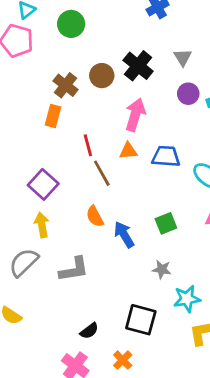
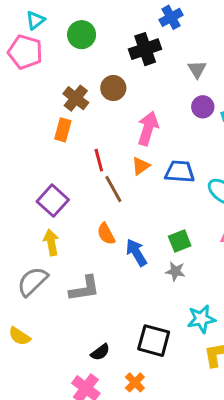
black cross: (138, 66) -> (145, 49), moved, turned 32
orange triangle: (128, 151) -> (141, 166), turned -30
gray star: (162, 269) -> (175, 271), moved

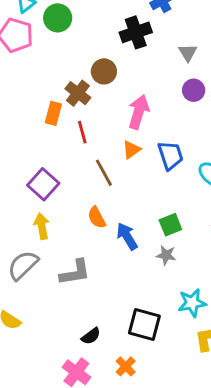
green circle: (82, 35) -> (58, 18), moved
brown cross: (76, 98) -> (78, 93), moved
red line: (99, 160) -> (82, 132), moved
blue trapezoid: (180, 172) -> (170, 155), turned 68

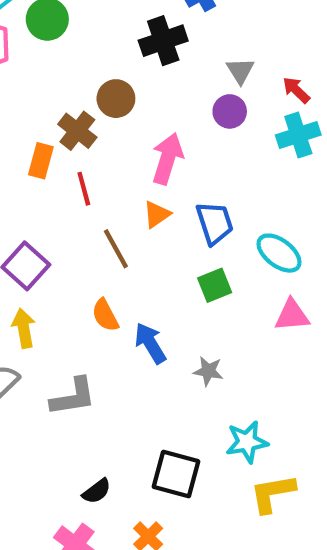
purple circle: (194, 90) -> (230, 111), moved
green square: (170, 225) -> (215, 285), moved

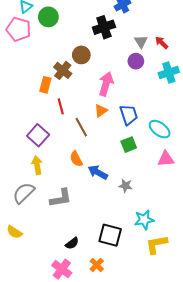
red arrow: (296, 90) -> (162, 43), moved
red line: (84, 189) -> (61, 106), moved
blue arrow: (150, 343) -> (98, 172), turned -30

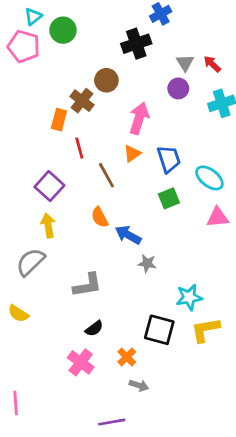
gray star: (126, 186) -> (147, 263), moved
gray L-shape: (61, 198) -> (87, 285), moved
black square: (110, 235) -> (159, 330), moved

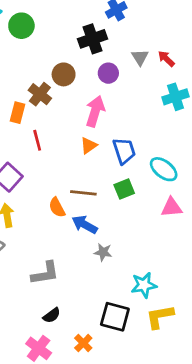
purple circle: (178, 88) -> (108, 73), moved
brown line: (106, 175) -> (83, 193), moved, turned -55

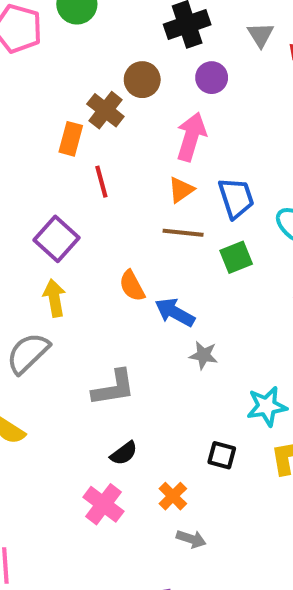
gray triangle: (140, 57) -> (261, 35), moved
brown line: (83, 193) -> (183, 233), moved
black square: (115, 317) -> (222, 455), size x0.6

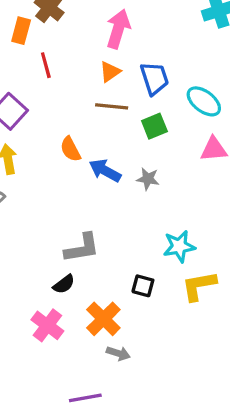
gray star: (203, 355) -> (148, 179), moved
gray L-shape: (114, 388) -> (82, 248), moved
orange cross: (173, 496) -> (103, 319), size x1.5

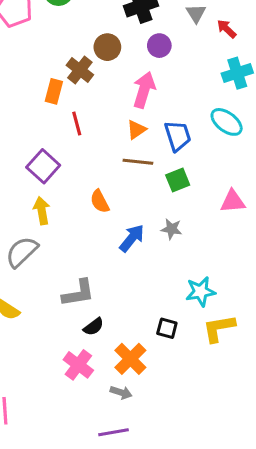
cyan ellipse: (204, 101) -> (227, 122), moved
blue arrow: (105, 171) -> (132, 238), moved, turned 100
gray L-shape: (82, 248) -> (78, 293), moved
gray arrow: (118, 353) -> (121, 392), moved

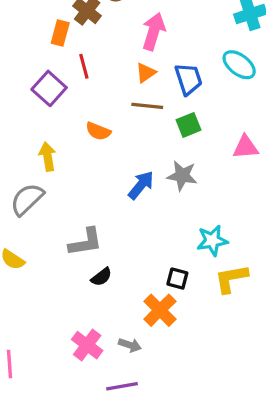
purple square: (43, 166) -> (49, 88), moved
orange semicircle: (100, 201) -> (98, 131), moved, turned -40
gray star: (172, 229) -> (182, 176), size x1.4
orange cross: (130, 359) -> (160, 310), moved
pink cross: (78, 365) -> (87, 345), moved

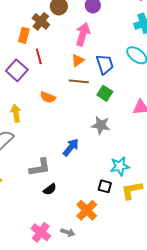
green square: (188, 125) -> (105, 93), turned -35
blue arrow: (141, 185) -> (71, 147), moved
black square: (177, 279) -> (105, 186), moved

